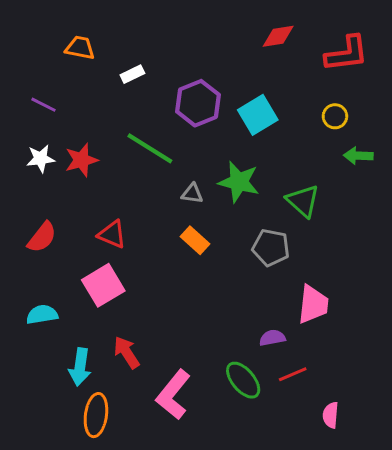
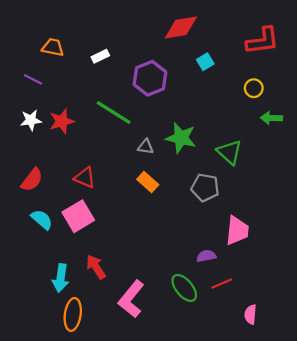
red diamond: (278, 36) -> (181, 27), moved, size x1.4
orange trapezoid: (80, 48) -> (53, 47), moved
cyan square: (258, 115) -> (205, 62), moved, size x0.6
cyan semicircle: (42, 315) -> (42, 220), moved, turned 50

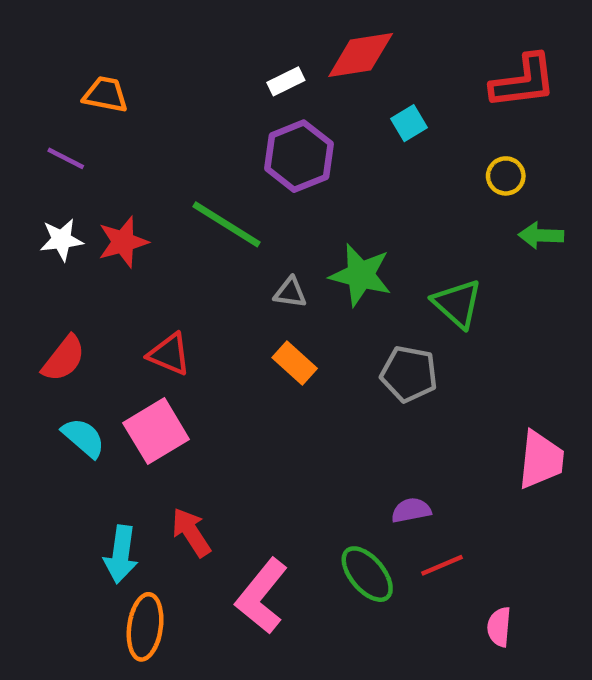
white rectangle: (100, 56) -> (286, 81), moved
pink trapezoid: (237, 231) -> (541, 460), moved

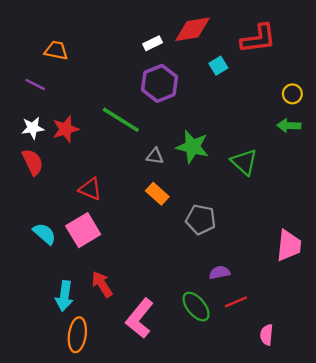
red L-shape: (523, 81) -> (258, 39), moved
yellow circle: (506, 176) -> (292, 94), moved
red semicircle: (64, 359) -> (33, 162), moved, turned -64
gray pentagon: (409, 374) -> (201, 220), moved

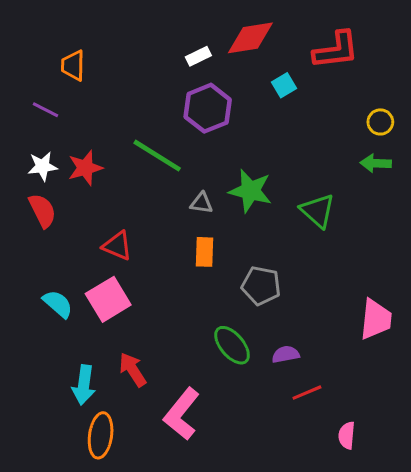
orange trapezoid: (56, 50) -> (73, 65), turned -100
orange rectangle: (157, 194) -> (205, 252), turned 50
green ellipse: (196, 307) -> (232, 345), moved

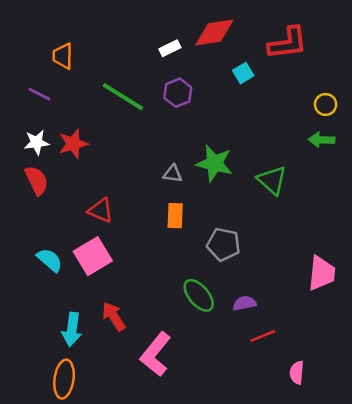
purple hexagon: (208, 108) -> (178, 93), size x0.7
green line: (157, 156) -> (123, 97), moved
orange ellipse: (101, 435) -> (64, 379), moved

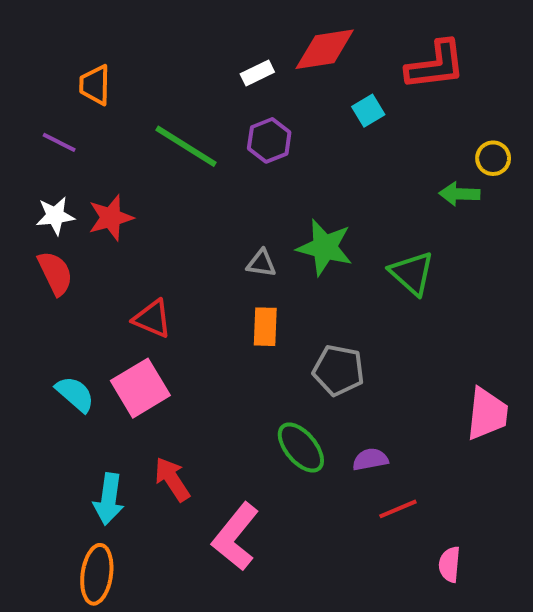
green arrow: (322, 140) -> (459, 194), moved

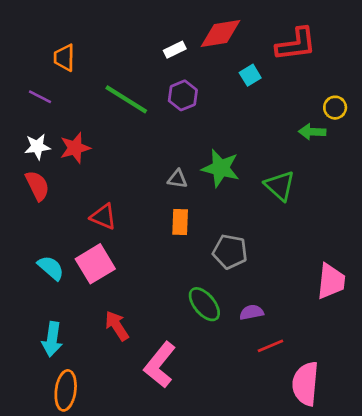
cyan arrow: (109, 499) -> (52, 339), moved
pink semicircle: (449, 564) -> (305, 384), size x1.8

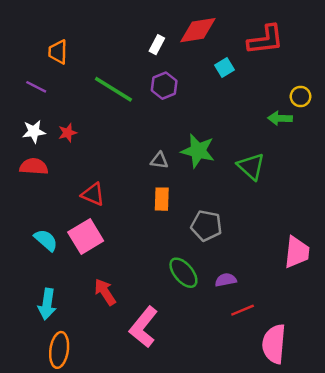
white rectangle: (175, 50) -> (157, 45), turned -36
red star: (75, 148) -> (68, 133), size x0.7
red semicircle: (37, 186) -> (34, 166), turned -60

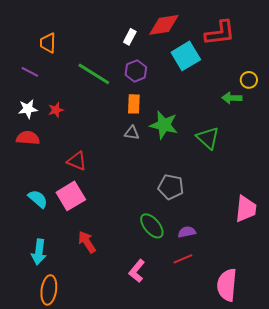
cyan square: (224, 68) -> (186, 56), size x1.8
orange rectangle: (162, 199) -> (134, 104), moved
red line: (243, 310) -> (183, 259), moved
pink L-shape: (144, 327) -> (137, 271), moved, size x0.7

